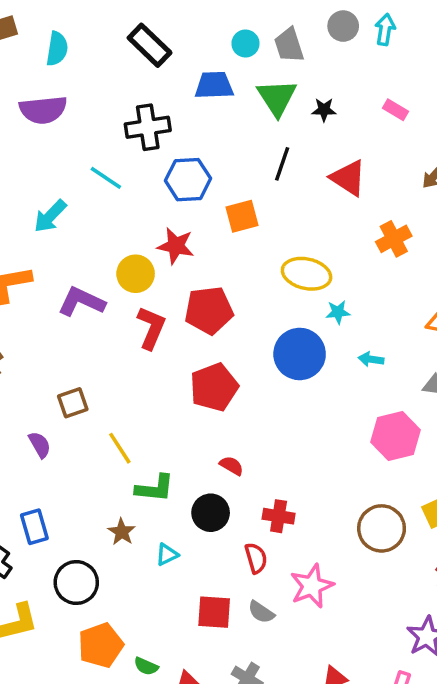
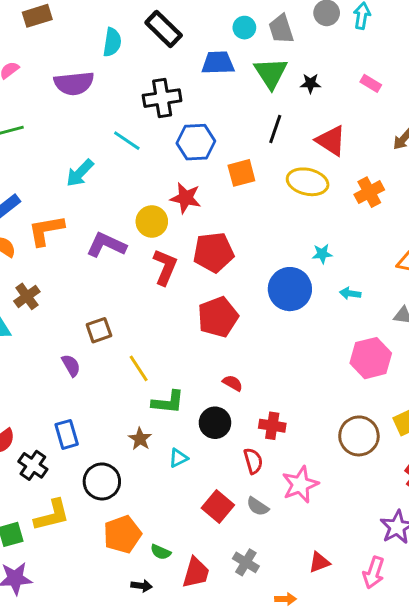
cyan semicircle: (57, 49) -> (112, 42), moved
yellow ellipse: (307, 274) -> (308, 182), moved
red square: (214, 612) -> (218, 506), turned 36

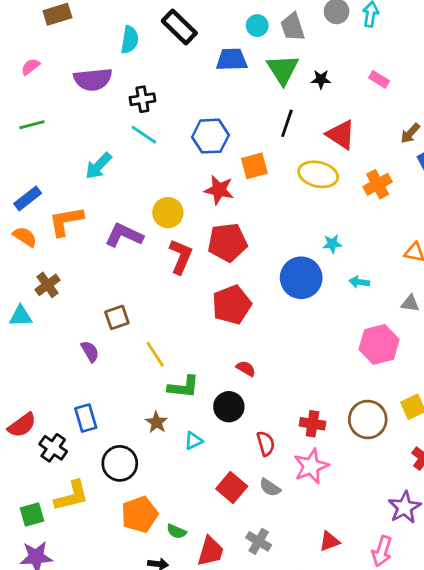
black cross: (162, 98) -> (142, 99), moved, size x0.7
red star: (186, 198) -> (219, 190), moved
red cross: (272, 426) -> (312, 424), moved

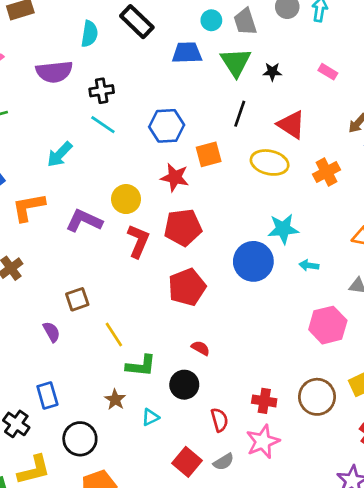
cyan star: (332, 244) -> (283, 229), size x1.6
gray semicircle: (270, 487) -> (224, 462), turned -65

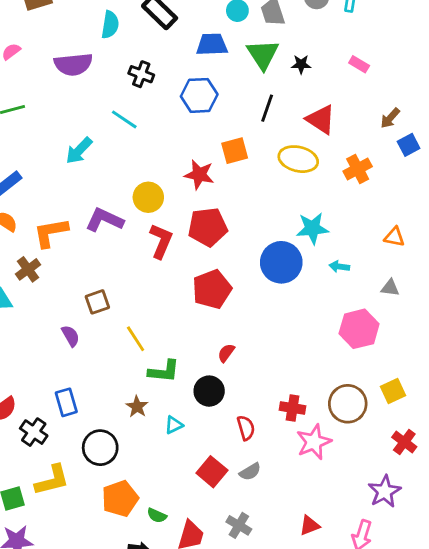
black cross: (102, 91) -> (141, 74), moved, turned 30
blue hexagon: (167, 126) -> (199, 95), moved
orange L-shape: (28, 207) -> (51, 233), moved
red semicircle: (201, 348) -> (226, 353), turned -84
pink star: (263, 442) -> (314, 442), moved

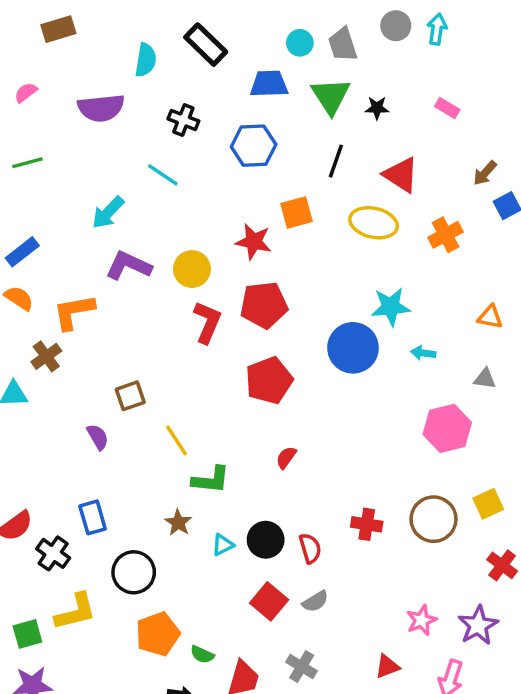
purple L-shape: (104, 220) -> (129, 266), moved
black circle: (209, 391) -> (266, 540), moved
pink star: (314, 442) -> (422, 620), moved, size x0.7

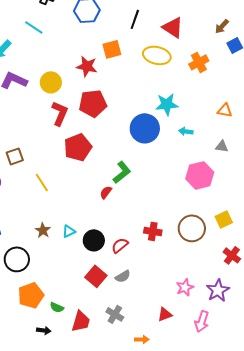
red pentagon: (269, 380) -> (78, 147), moved
green L-shape: (211, 480) -> (122, 172), moved, turned -45
cyan triangle: (223, 545) -> (69, 231), moved
red semicircle: (310, 548) -> (120, 245), turned -114

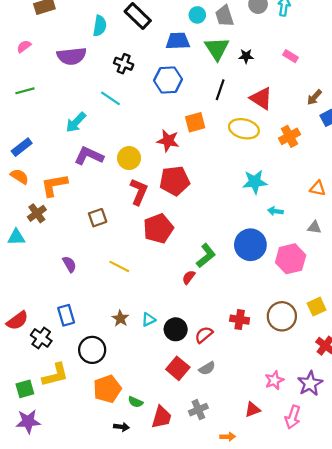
blue circle: (145, 128) -> (250, 245), moved
brown square: (15, 156) -> (98, 218), moved
yellow line: (42, 182) -> (119, 266), turned -30
gray cross: (115, 314) -> (198, 410), turned 36

